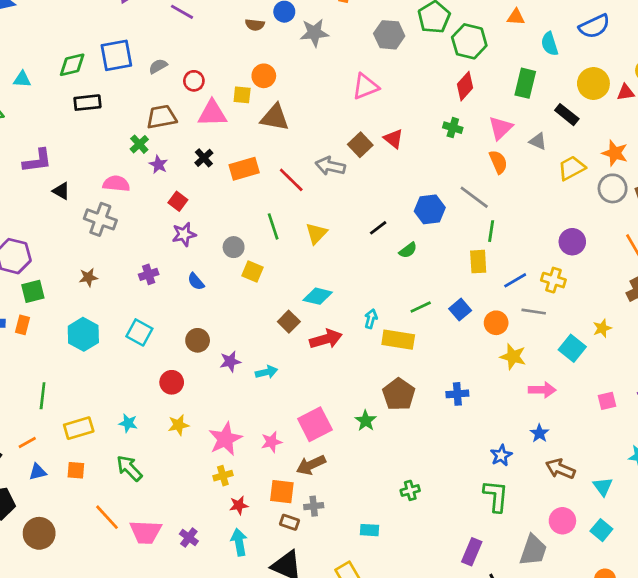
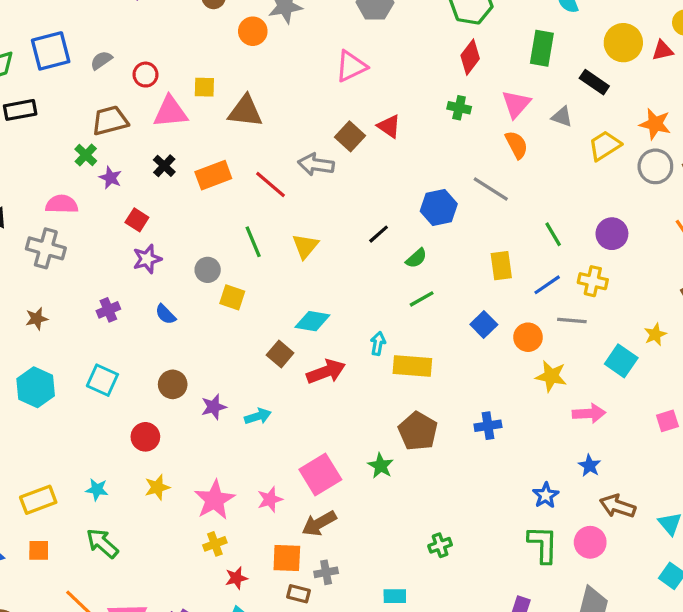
orange circle: (264, 76) -> (253, 31), moved
green line: (491, 231) -> (553, 234), moved, turned -35
green line: (421, 307) -> (422, 299), moved
pink circle: (562, 521) -> (590, 542), moved

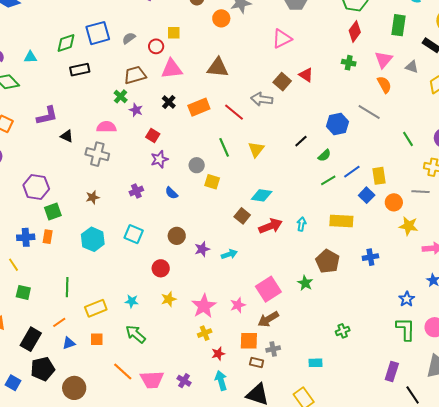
yellow square: (204, 87) -> (174, 33), moved
yellow rectangle: (501, 266) -> (379, 176), moved
blue line: (547, 285) -> (352, 172), moved
cyan arrow: (378, 343) -> (301, 224), moved
yellow rectangle: (412, 366) -> (341, 221), moved

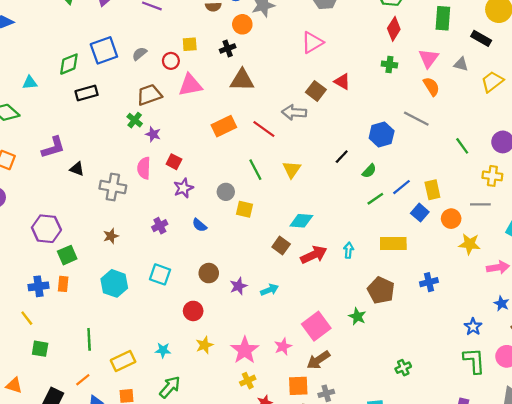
black cross: (169, 102) -> (228, 48), moved, turned 32
pink semicircle: (106, 127) -> (144, 168), moved, turned -84
green arrow: (136, 334) -> (170, 387), turned 95

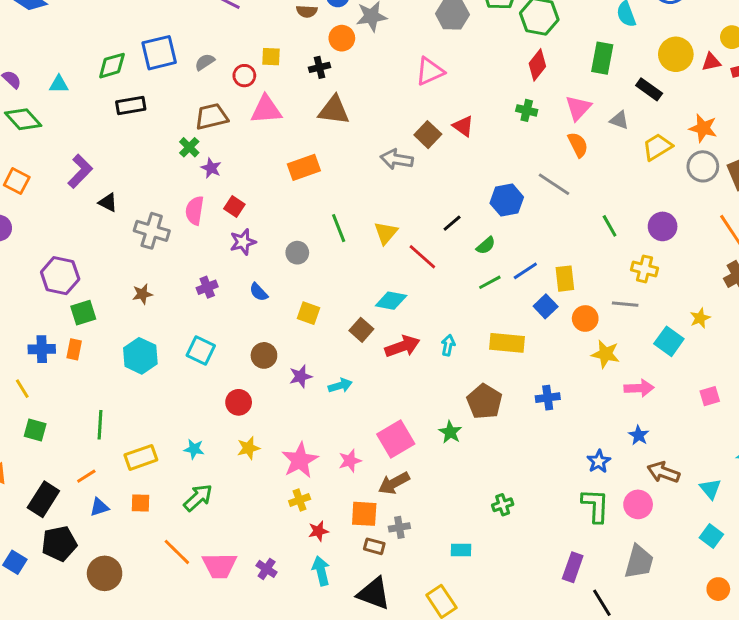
red line: (264, 129) -> (422, 257), moved
purple L-shape: (53, 147) -> (80, 171), turned -35
yellow square: (245, 209) -> (309, 313), moved

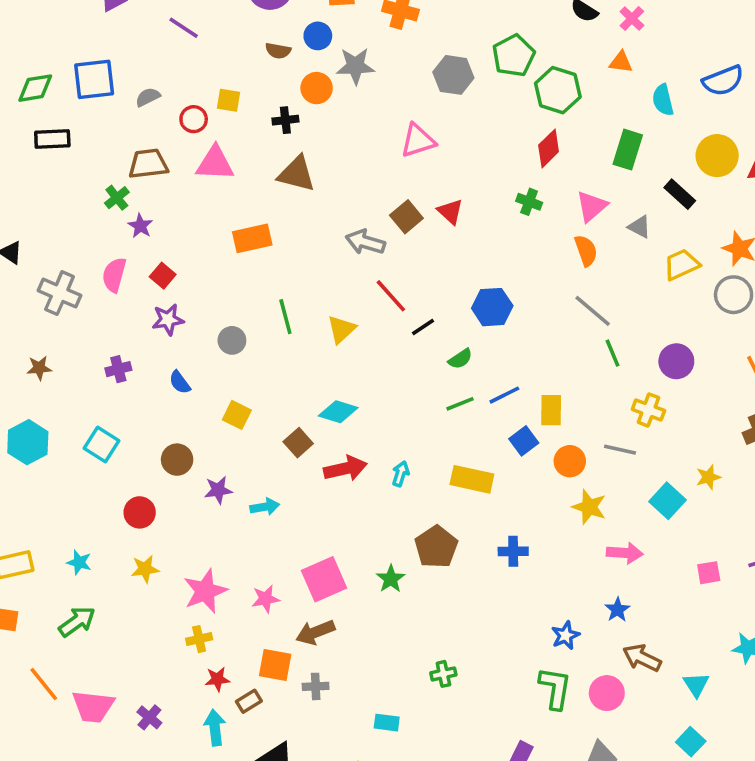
gray line: (554, 184) -> (593, 311), moved
red line: (422, 257) -> (391, 296), moved
brown rectangle: (374, 546) -> (249, 701), moved, turned -54

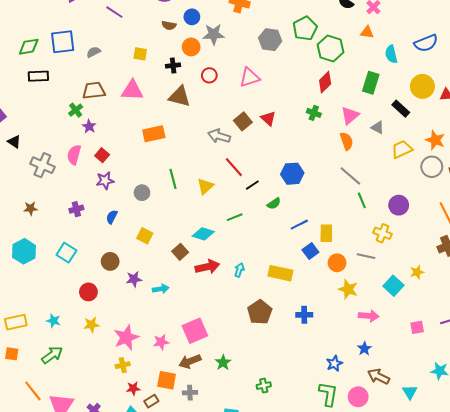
red circle: (194, 119) -> (209, 75), moved
blue semicircle: (180, 382) -> (112, 217), turned 64
green line: (460, 404) -> (235, 217), moved
green star: (391, 579) -> (223, 363), moved

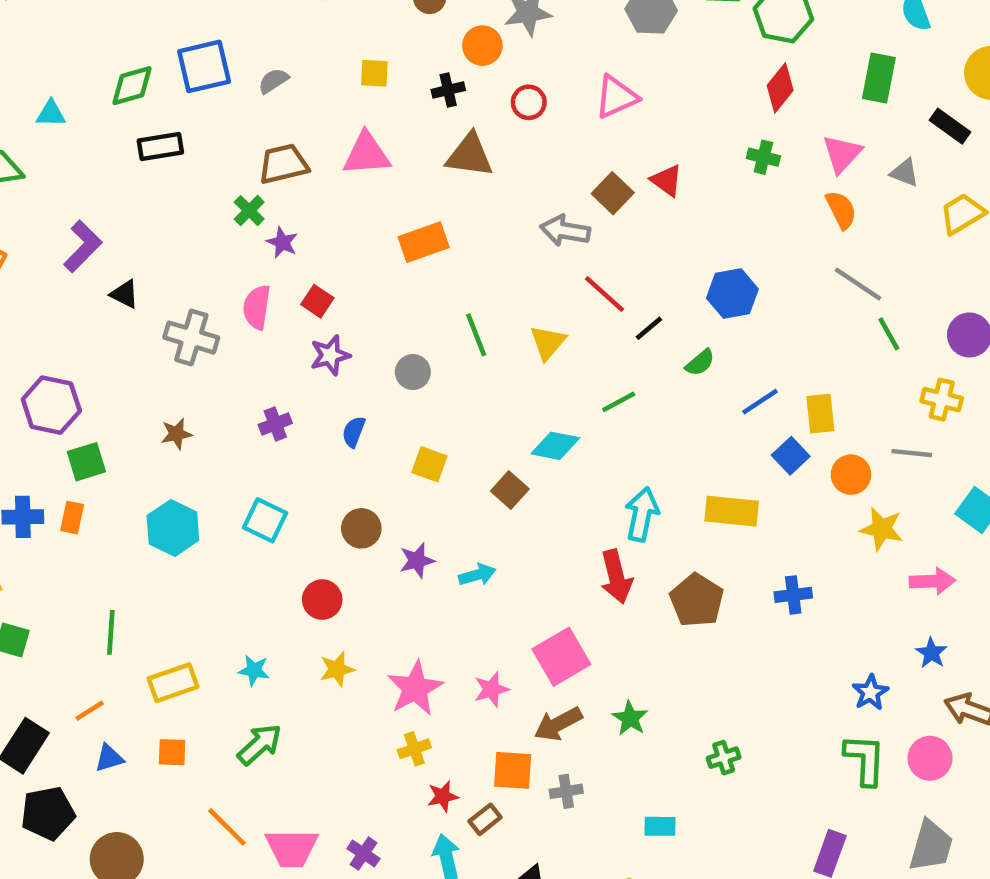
red arrow: (207, 267) -> (616, 577), moved, turned 95
cyan arrow: (239, 270) -> (642, 514), size x1.6

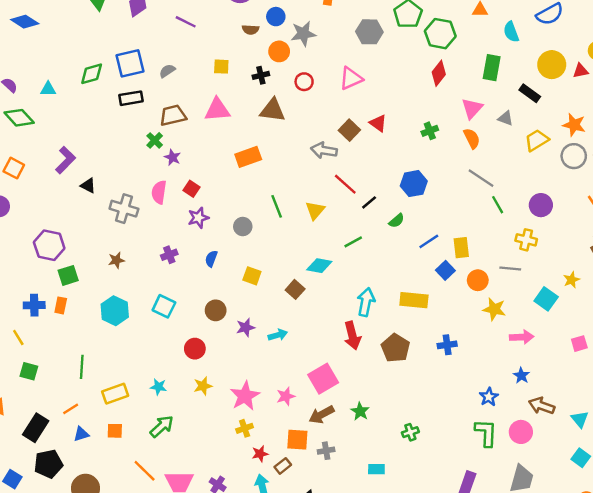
black rectangle: (160, 147) -> (131, 98), moved
green cross: (763, 157) -> (430, 131), moved, turned -35

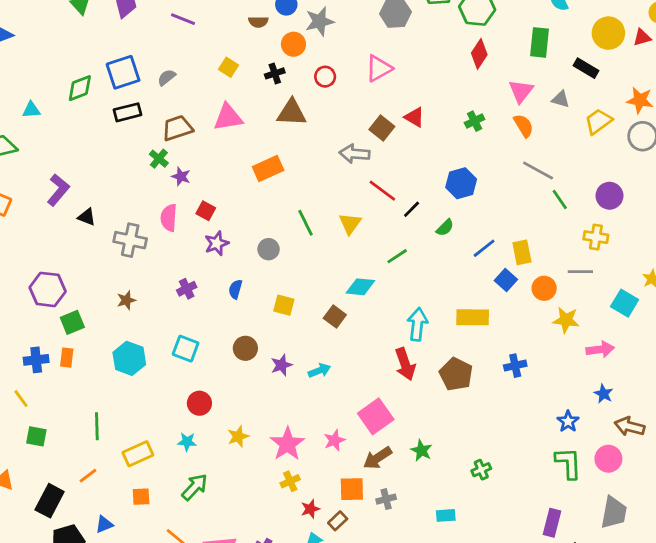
yellow square: (221, 67) -> (228, 67), turned 35
red circle: (195, 349) -> (199, 403), moved
blue triangle: (81, 434) -> (104, 524), moved

